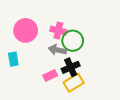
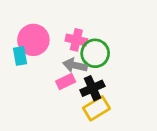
cyan rectangle: (13, 59) -> (20, 56), moved
pink rectangle: (50, 76) -> (66, 81), moved

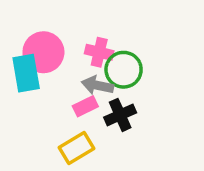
cyan rectangle: (20, 56) -> (26, 73), size x1.5
yellow rectangle: (96, 108) -> (77, 148), moved

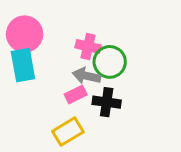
pink circle: (43, 52) -> (25, 34), moved
black cross: (120, 115) -> (107, 102), turned 32

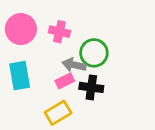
pink cross: (88, 46) -> (59, 32), moved
cyan rectangle: (23, 65) -> (20, 76), moved

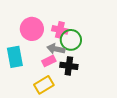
pink circle: (21, 29) -> (32, 29), moved
pink cross: (59, 32) -> (60, 30), moved

